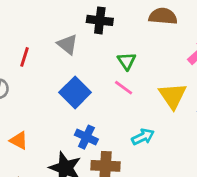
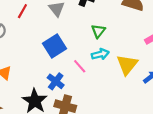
pink line: (124, 88) -> (80, 66), moved
cyan arrow: (143, 137) -> (100, 54), moved

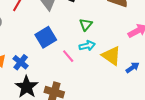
yellow triangle: (127, 65) -> (111, 56), turned -35
blue cross: (56, 81) -> (21, 62), moved

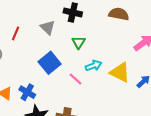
green triangle: (86, 24) -> (79, 42), moved

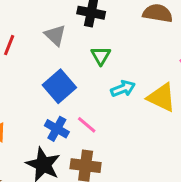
pink line: (75, 79) -> (87, 125), moved
blue cross: (27, 92) -> (57, 129), moved

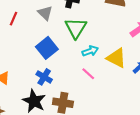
green triangle: (101, 56) -> (76, 28), size x1.6
pink line: (87, 125) -> (88, 74), moved

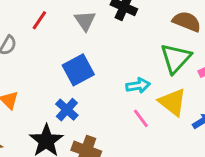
green triangle: (76, 28) -> (176, 58), moved
pink line: (88, 74) -> (141, 118), moved

